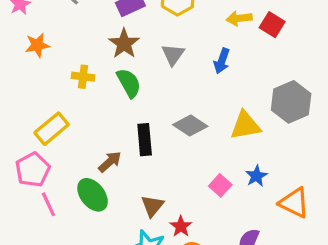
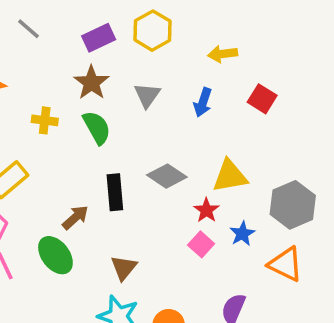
red square: (272, 25) -> (262, 99), moved
gray hexagon: (291, 102) -> (293, 205), moved
red star: (181, 226) -> (206, 210), moved

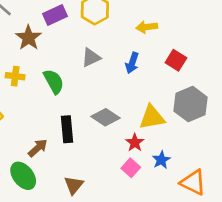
brown star: (91, 83) -> (28, 38), moved
gray triangle: (147, 95) -> (91, 58), turned 30
gray hexagon: (293, 205) -> (191, 104), moved

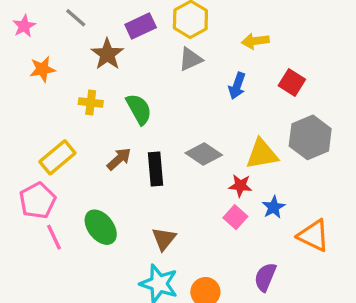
gray triangle: (91, 58) -> (190, 59), moved
red star: (135, 143) -> (240, 186), turned -30
brown arrow: (38, 148) -> (119, 159), moved

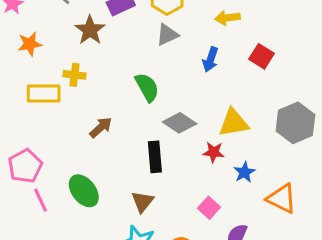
green semicircle: (139, 109) -> (147, 87), moved
gray hexagon: (310, 137) -> (295, 123), moved
yellow rectangle: (57, 157) -> (44, 93), moved, turned 40
black rectangle: (156, 169) -> (155, 157), moved
pink square: (235, 217) -> (209, 208), moved

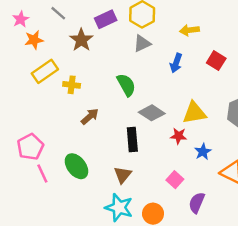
orange star: (30, 44) -> (34, 40), moved
yellow cross: (74, 75) -> (72, 85), moved
yellow rectangle: (44, 93) -> (45, 71), moved, turned -35

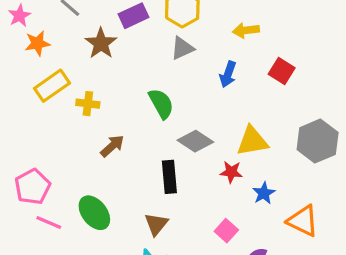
pink line: (42, 174) -> (49, 223), turned -42

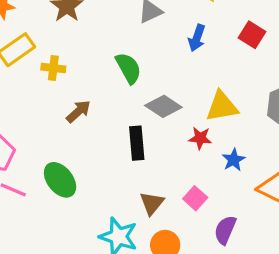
brown triangle: (156, 224) -> (152, 203), moved

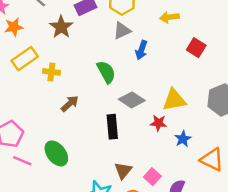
blue arrow: (197, 38) -> (141, 50), moved
pink square: (195, 198) -> (152, 177), moved

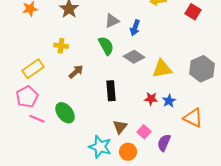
gray triangle: (122, 31) -> (112, 21), moved
red square: (196, 48) -> (193, 12), moved
yellow rectangle: (25, 59) -> (33, 69), moved
gray diamond: (132, 100) -> (134, 57), moved
red star: (158, 123) -> (151, 99), moved

